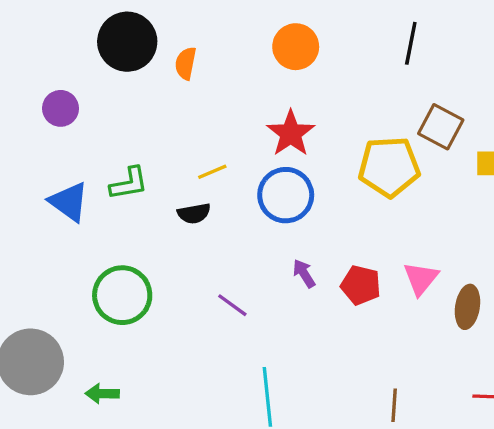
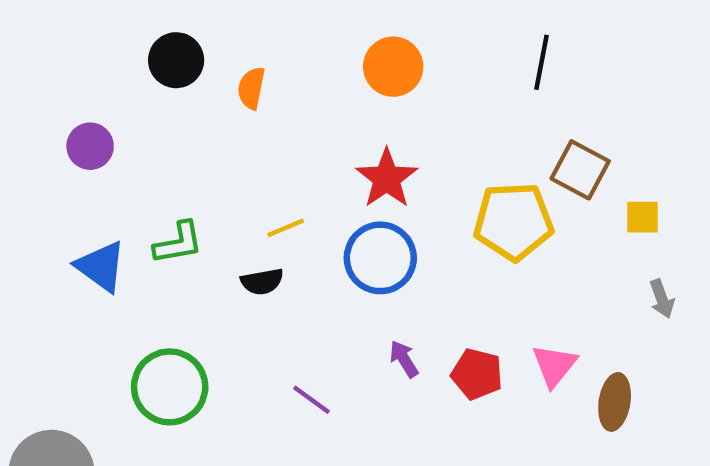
black circle: (127, 42) -> (176, 60), size x0.7

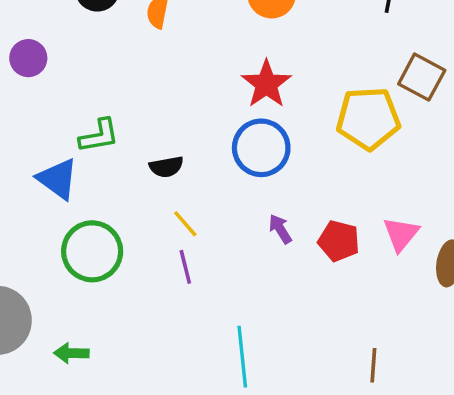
yellow line: (286, 228) -> (185, 224), moved, turned 72
blue triangle: (101, 267) -> (58, 179), moved
purple line: (311, 400) -> (185, 267), moved, turned 40

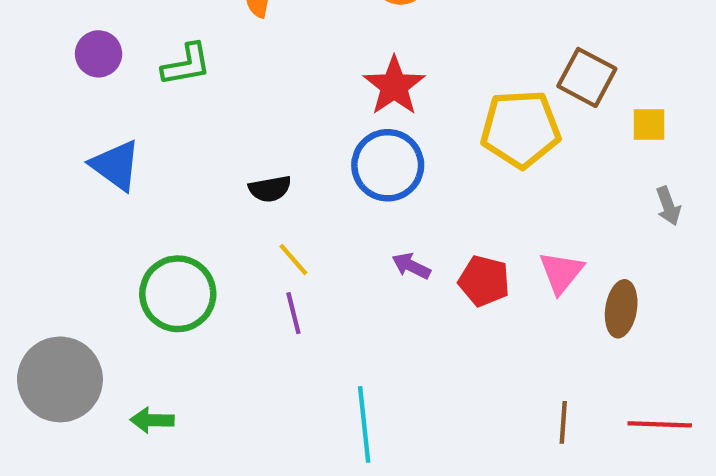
green L-shape: (99, 136) -> (186, 65), moved
blue triangle: (58, 179) -> (116, 165), moved
purple arrow: (280, 229) -> (411, 266), turned -32
brown line: (373, 365) -> (563, 422), moved

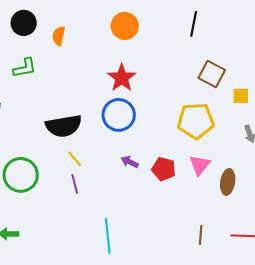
yellow pentagon: (520, 129) -> (196, 121), moved
black semicircle: (270, 189) -> (64, 126), size x1.8

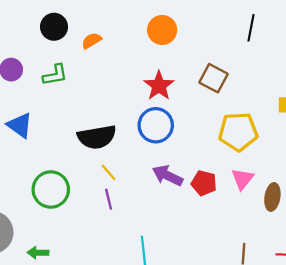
black line: (194, 24) -> (251, 28), moved
orange semicircle: (59, 36) -> (91, 41), turned 48
brown square: (212, 74) -> (214, 78), moved
purple arrow: (130, 162) -> (167, 176), size x1.6

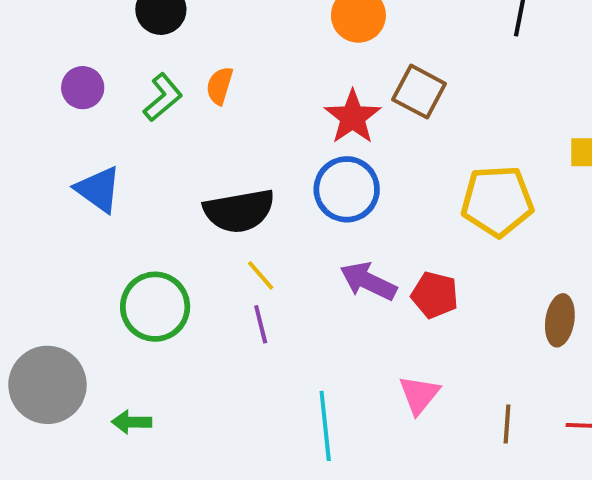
orange semicircle: (91, 41) -> (220, 86), moved, turned -42
green L-shape: (55, 75) -> (163, 97), turned -30
brown square: (214, 78) -> (419, 92), moved
pink triangle: (242, 179) -> (419, 395), moved

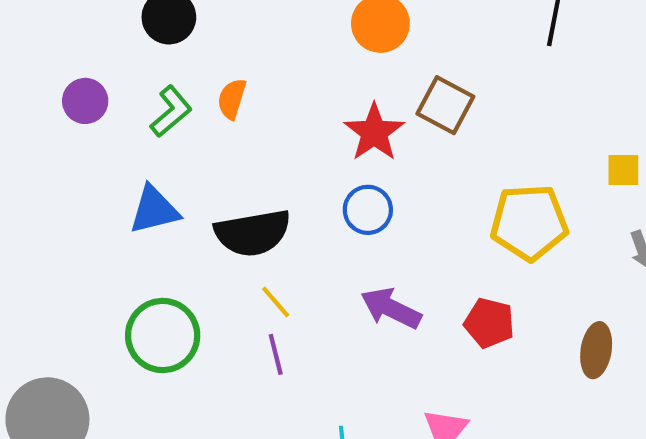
blue triangle: (98, 189) -> (154, 210), moved, turned -50
blue circle: (347, 189) -> (368, 210), size x0.7
red pentagon: (435, 295) -> (489, 323), moved

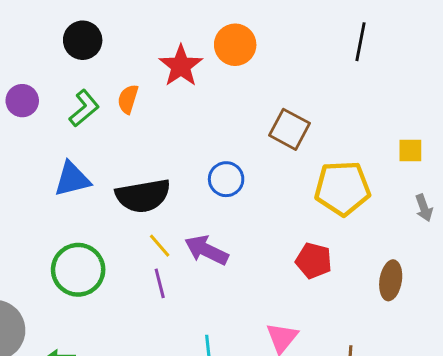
brown square: (445, 105) -> (290, 129), moved
red star: (374, 132) -> (181, 66), moved
purple arrow: (391, 308) -> (206, 250), moved

